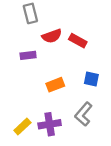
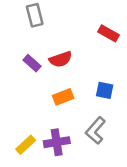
red semicircle: (52, 36) -> (61, 59), moved
red rectangle: (78, 41) -> (109, 33), moved
purple rectangle: (28, 55) -> (32, 63), turned 49

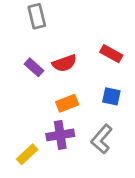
red rectangle: (109, 33) -> (111, 54), moved
purple cross: (57, 142) -> (60, 135), moved

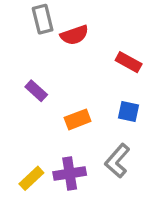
red semicircle: (64, 63) -> (74, 35), moved
purple rectangle: (34, 67) -> (36, 91), moved
purple cross: (60, 135) -> (70, 174), moved

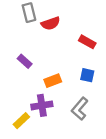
purple cross: (70, 174) -> (42, 105), moved

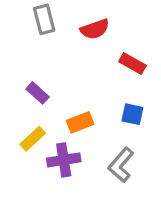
red semicircle: (51, 23) -> (95, 29), moved
yellow rectangle: (21, 121) -> (33, 139), moved

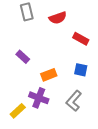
yellow rectangle: (33, 139) -> (18, 111), moved
purple cross: (64, 160) -> (39, 98), turned 30

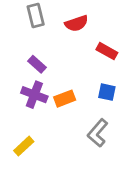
purple rectangle: (23, 57) -> (37, 64), moved
purple cross: (39, 98) -> (34, 95), moved

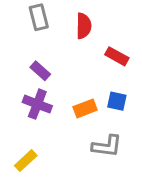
red semicircle: (77, 23) -> (84, 26), turned -70
orange rectangle: (65, 99) -> (85, 108), moved
gray L-shape: (98, 133) -> (107, 146), turned -124

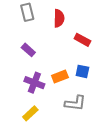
purple cross: (37, 104) -> (34, 83), moved
yellow rectangle: (26, 161) -> (30, 113), moved

